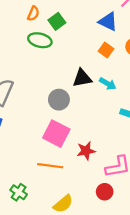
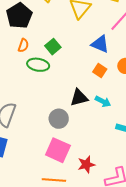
orange semicircle: (33, 14) -> (23, 45), moved

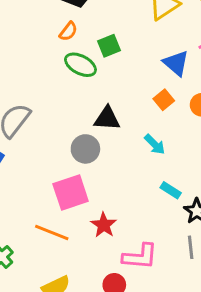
black triangle: (79, 98) -> (107, 118), moved
pink square: (58, 150) -> (71, 193), turned 30
red star: (86, 165) -> (104, 225), turned 30

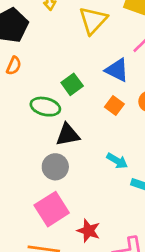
green square: (109, 46) -> (72, 84), moved
green ellipse: (80, 65) -> (45, 107), moved
cyan arrow: (155, 144) -> (117, 161), moved

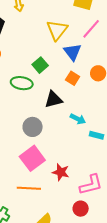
yellow triangle: (93, 20) -> (57, 30), moved
blue triangle: (117, 70) -> (73, 52), turned 30
black triangle: (68, 135) -> (54, 99), moved

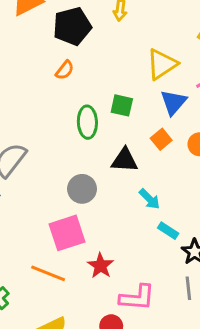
green square: (40, 65) -> (122, 105), turned 35
green ellipse: (22, 83) -> (87, 122), turned 60

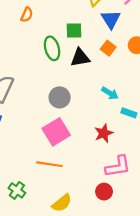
black triangle: (125, 160) -> (80, 58), moved
red star: (100, 266) -> (104, 133), moved, turned 30

